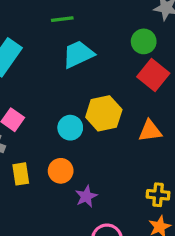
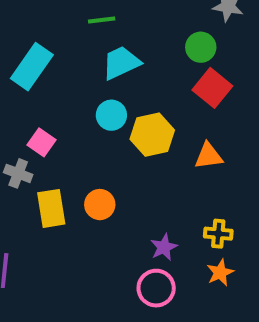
cyan circle: (70, 128) -> (111, 115), moved
yellow rectangle: (21, 174) -> (51, 208), size x1.4
purple star: (86, 196) -> (164, 247), moved

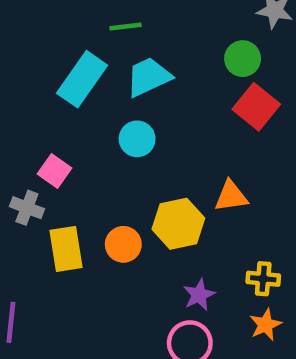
cyan rectangle: (32, 67) -> (82, 79), moved
yellow hexagon: (152, 135) -> (178, 224), moved
orange triangle: (209, 156) -> (231, 196), moved

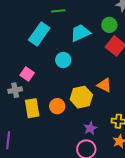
cyan trapezoid: (149, 77) -> (80, 33), moved
orange triangle: (231, 196) -> (104, 85), turned 35
gray cross: (27, 208) -> (15, 90), turned -32

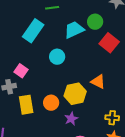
green circle: (109, 25) -> (95, 22), moved
purple star: (90, 128) -> (71, 119), moved

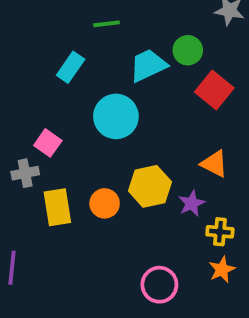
cyan rectangle: (33, 31) -> (71, 67), size x0.7
cyan circle: (57, 57) -> (116, 116), size x1.5
orange triangle: (98, 82) -> (214, 164), moved
purple star: (71, 119) -> (192, 203), moved

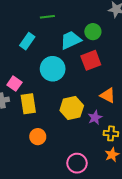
red square: (214, 90) -> (91, 60), moved, turned 30
orange circle: (105, 203) -> (38, 137), moved
yellow rectangle: (57, 207) -> (28, 104), moved

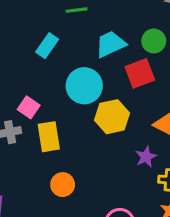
green circle: (93, 32) -> (154, 41), moved
yellow hexagon: (72, 108) -> (112, 117), moved

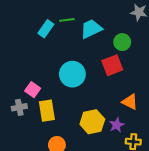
cyan trapezoid: (110, 44) -> (91, 29), moved
cyan rectangle: (47, 46) -> (46, 29), moved
yellow hexagon: (112, 117) -> (92, 122), moved

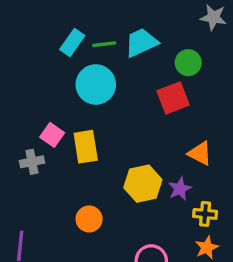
green line: (67, 20) -> (104, 44), moved
cyan circle: (72, 74) -> (96, 85), moved
yellow rectangle: (47, 111) -> (86, 147), moved

